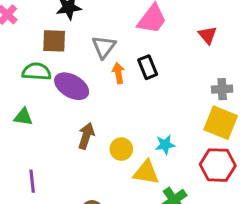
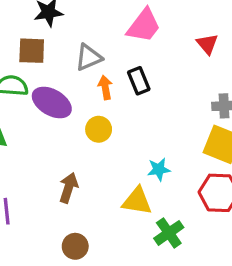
gray triangle: (104, 47) -> (89, 57), turned 30
brown arrow: (86, 136) -> (69, 188), moved
yellow circle: (121, 149) -> (99, 129), moved

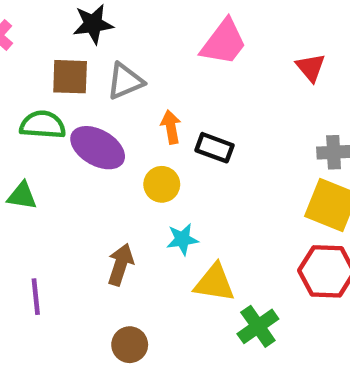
gray triangle: (89, 57) -> (125, 81), moved
black rectangle: (139, 81) -> (214, 148), moved, turned -48
cyan star: (159, 169) -> (182, 239), moved

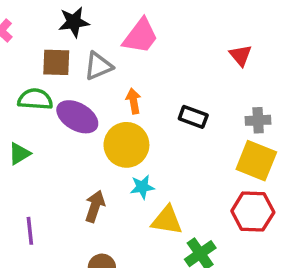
pink trapezoid: (224, 42) -> (140, 36), moved
black rectangle: (214, 148) -> (193, 117), moved
yellow circle: (162, 184) -> (126, 145), size x1.6
green triangle: (22, 196) -> (19, 154), turned -40

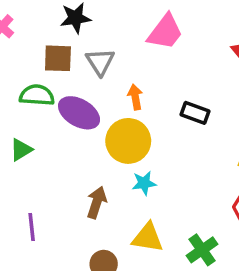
pink trapezoid: (140, 36) -> (165, 32), moved
gray triangle: (98, 66) -> (100, 62), turned -40
yellow triangle: (167, 220) -> (148, 238), moved

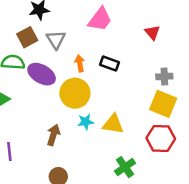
brown square: (58, 58) -> (27, 37), turned -30
black rectangle: (195, 113) -> (110, 63), moved
yellow triangle: (148, 238) -> (113, 124), moved

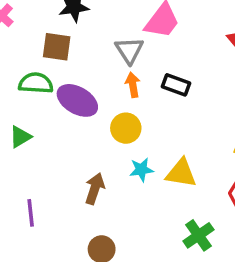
brown square: (27, 37) -> (57, 47), turned 36
gray triangle: (56, 40) -> (129, 50), moved
yellow circle: (75, 93) -> (126, 128), size x0.7

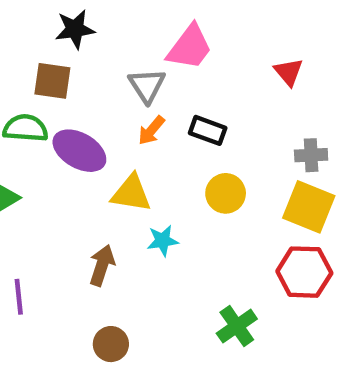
orange arrow: (133, 85) -> (151, 130), turned -130
yellow circle: (126, 128) -> (226, 193), moved
yellow triangle: (181, 173) -> (131, 193), moved

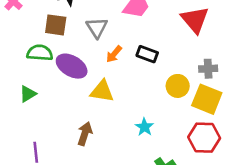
red triangle: (289, 72) -> (195, 20), size x1.6
gray triangle: (147, 85) -> (97, 28), moved
yellow circle: (226, 193) -> (178, 86), moved
cyan star: (163, 241) -> (144, 127), moved, turned -30

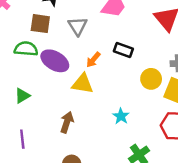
orange arrow: (114, 54) -> (93, 60), moved
green triangle: (28, 94) -> (22, 96), moved

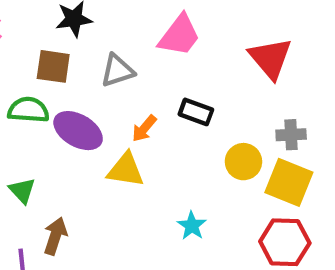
gray triangle: (78, 26) -> (117, 71), turned 45
green triangle: (22, 96) -> (22, 191), turned -42
brown arrow: (67, 122) -> (55, 236), moved

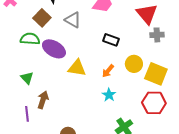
brown square: (53, 66) -> (42, 18), turned 36
gray triangle: (117, 71) -> (73, 20), turned 48
orange arrow: (144, 129) -> (108, 71), moved
gray cross: (291, 135) -> (157, 35), moved

